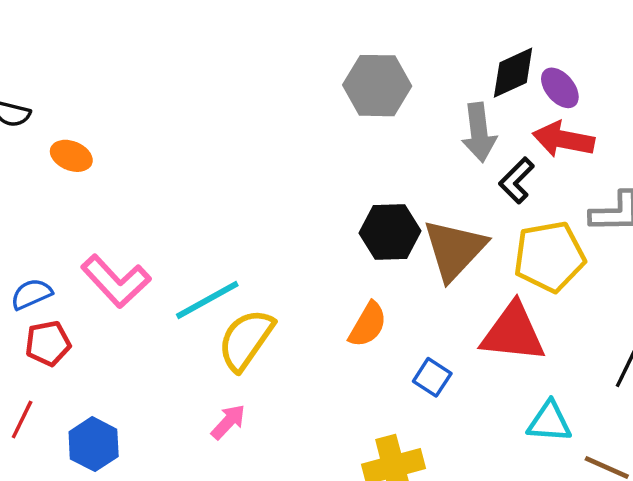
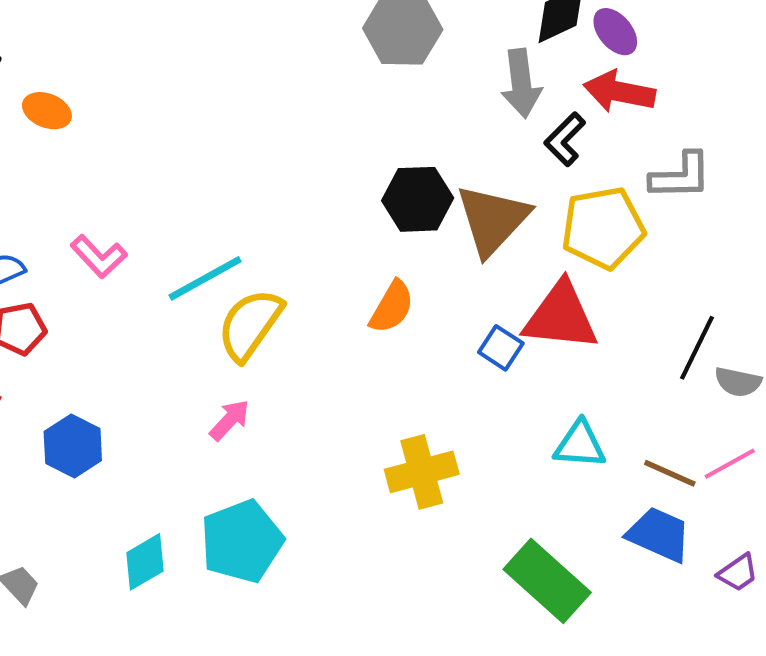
pink L-shape: (116, 281) -> (99, 257), size x0.7
blue square: (432, 377) -> (501, 348), moved
cyan triangle: (549, 422) -> (580, 445), moved

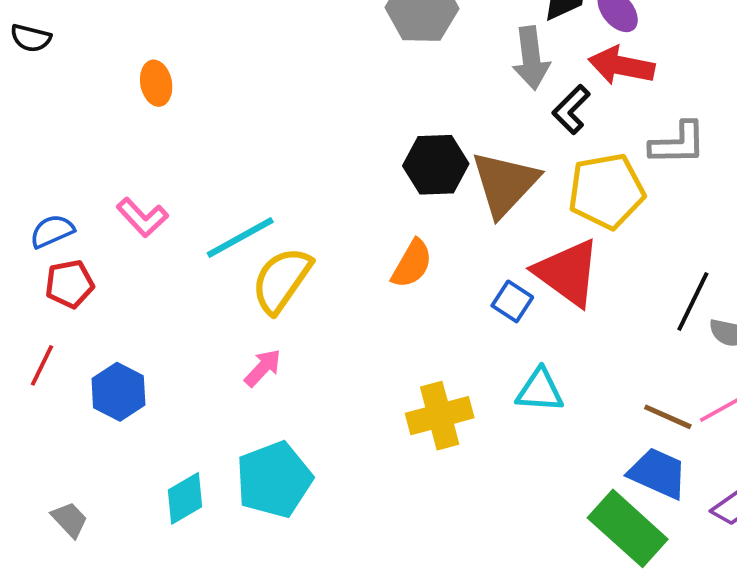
orange ellipse: (47, 111) -> (156, 83), moved, turned 57
red triangle: (561, 316) -> (567, 273), turned 30
cyan triangle: (580, 445) -> (540, 390), moved
green rectangle: (547, 581) -> (628, 528), moved

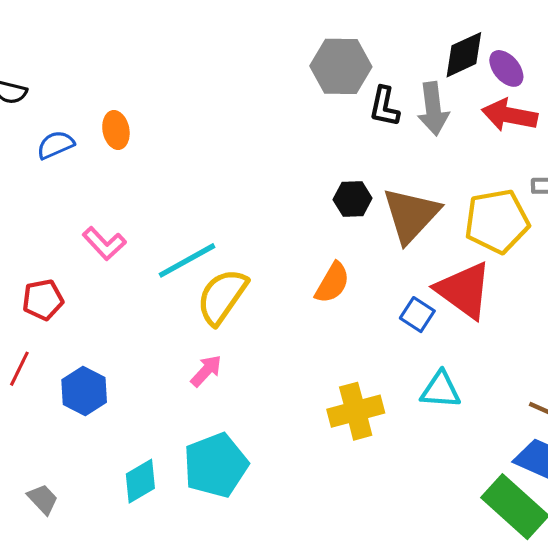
black L-shape: (571, 110) -> (384, 107), moved, turned -33
black hexagon: (436, 165) -> (353, 199), size x0.7
blue semicircle: (52, 231) -> (55, 145), moved

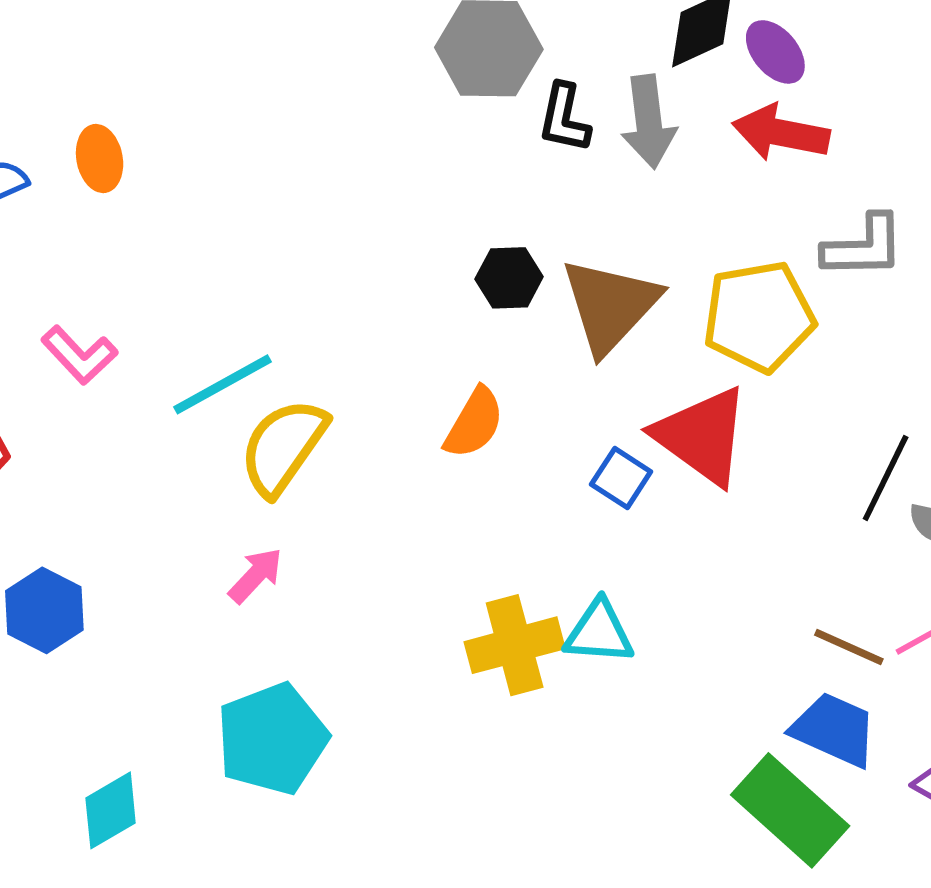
cyan triangle: (441, 390) -> (599, 632), moved
cyan diamond: (140, 481) -> (111, 810), moved

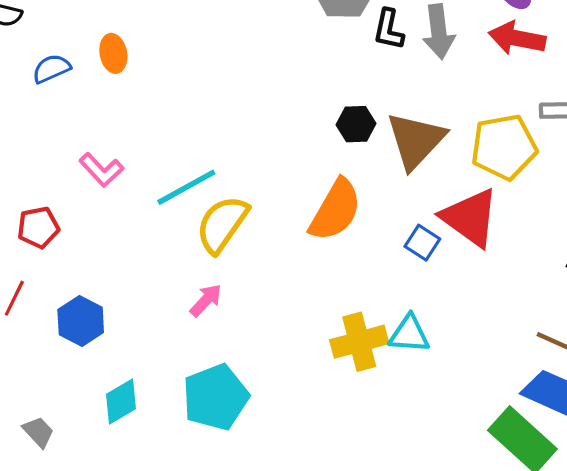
orange semicircle: (474, 423) -> (335, 210), size x1.5
cyan diamond: (111, 810) -> (121, 402), moved

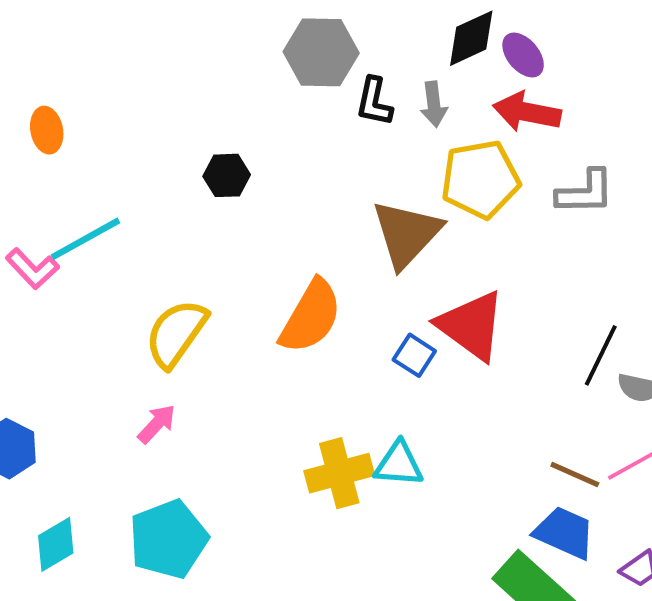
gray arrow: (439, 32) -> (434, 104), size x0.7
black hexagon: (356, 124) -> (227, 175), moved
yellow pentagon: (504, 147) -> (480, 179), moved
cyan line: (186, 187) -> (86, 239), moved

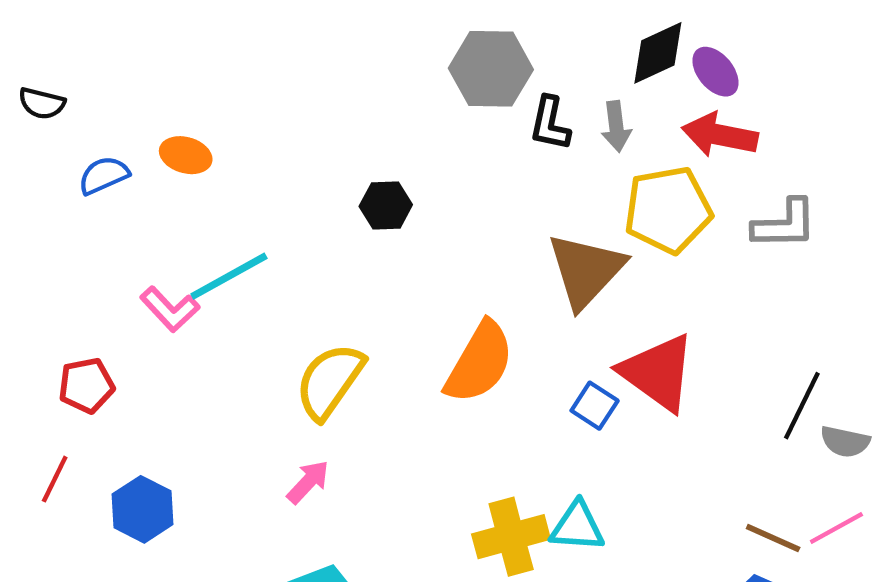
orange ellipse: (47, 130) -> (186, 155), turned -63

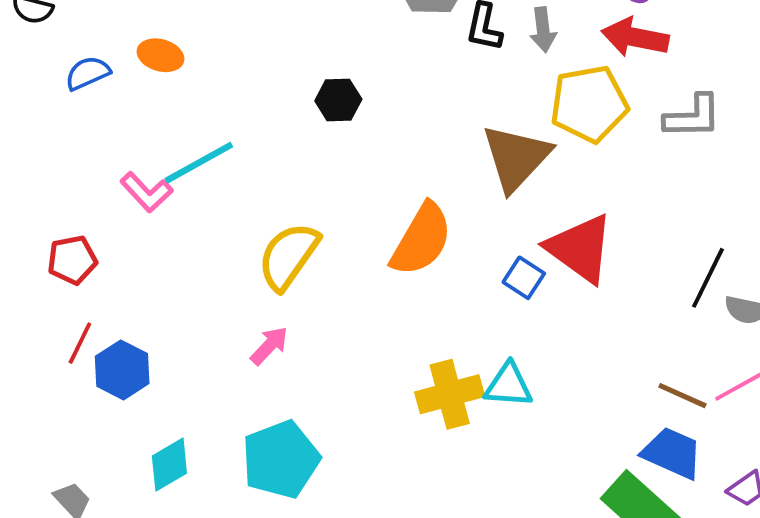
red line: (55, 479) -> (80, 343), moved

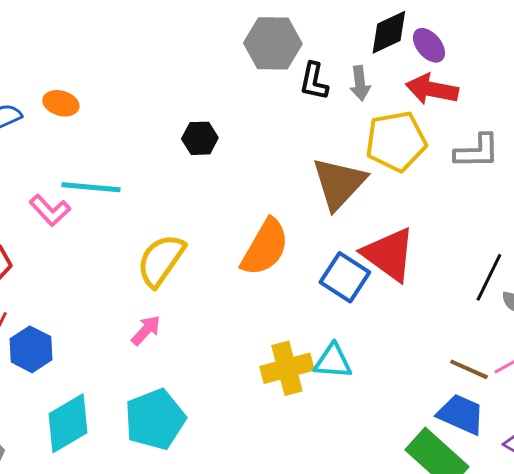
cyan line: (199, 163) -> (91, 187), turned 34
blue square: (524, 278) -> (345, 277), size x1.5
cyan diamond: (169, 465) -> (68, 423), size x1.4

